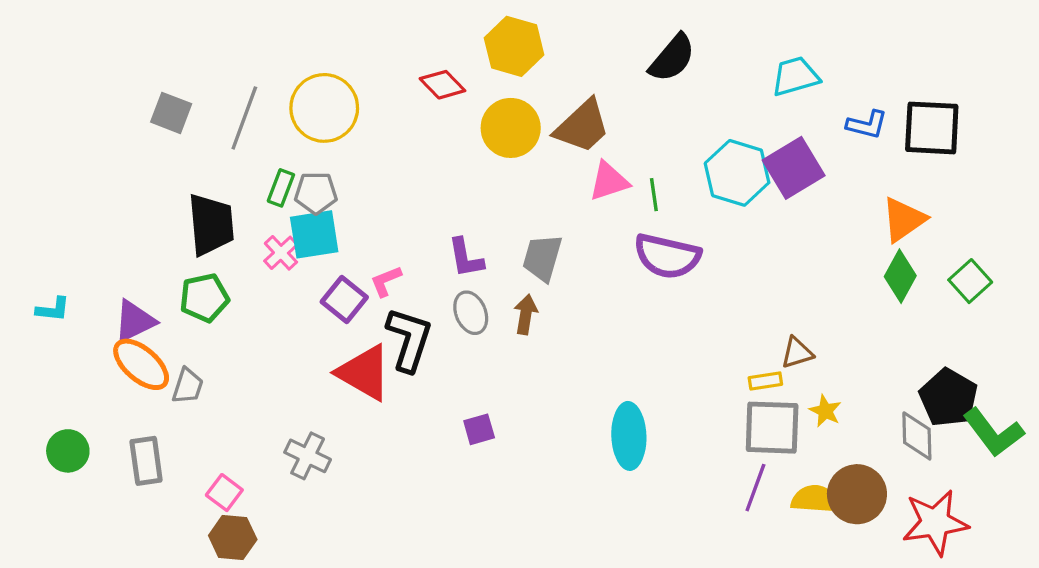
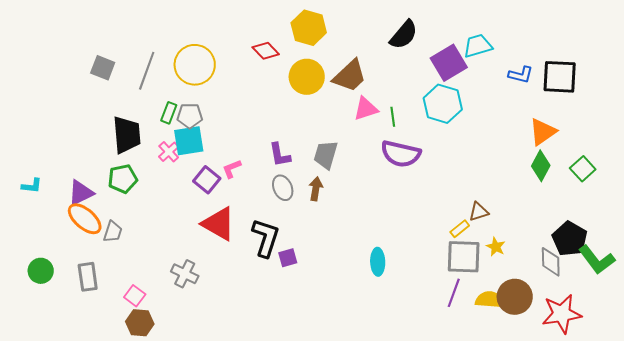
purple square: (794, 168) -> (449, 63), moved
black L-shape: (409, 339) -> (266, 238), moved
yellow rectangle: (765, 381) -> (460, 229), turned -30
cyan ellipse: (629, 436) -> (378, 262), size x0.7

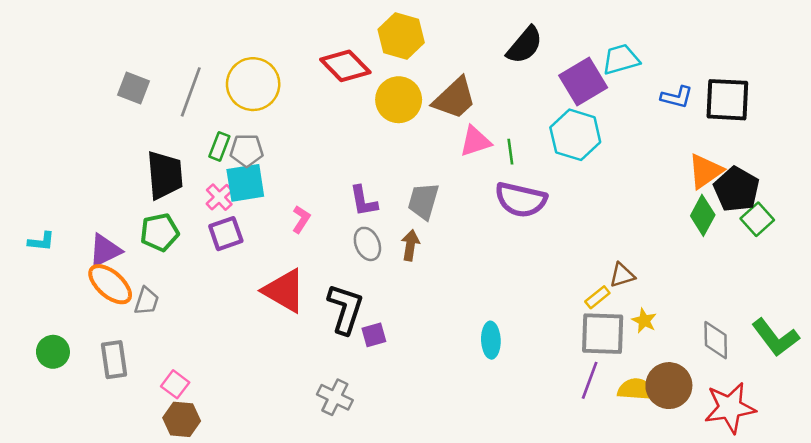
red diamond: (266, 51) -> (345, 66), size x1.4
pink L-shape: (232, 169) -> (301, 219), turned 145
purple square: (207, 180) -> (226, 234), moved, turned 32
black pentagon: (570, 239) -> (736, 189), moved
gray cross: (185, 274) -> (335, 397), moved

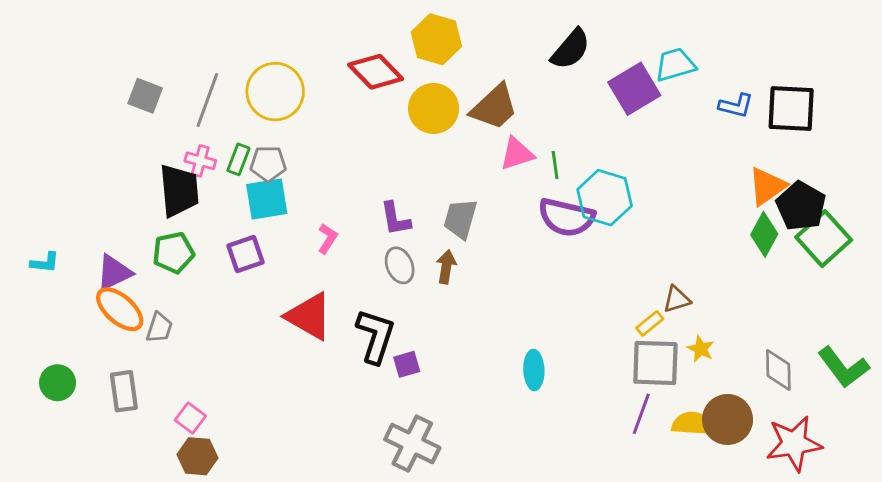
cyan hexagon: (575, 135) -> (605, 198), moved
pink cross: (219, 197) -> (200, 161), moved, turned -32
green square: (757, 219) -> (824, 239), size x1.5
gray cross: (335, 397) -> (412, 443), moved, size x1.4

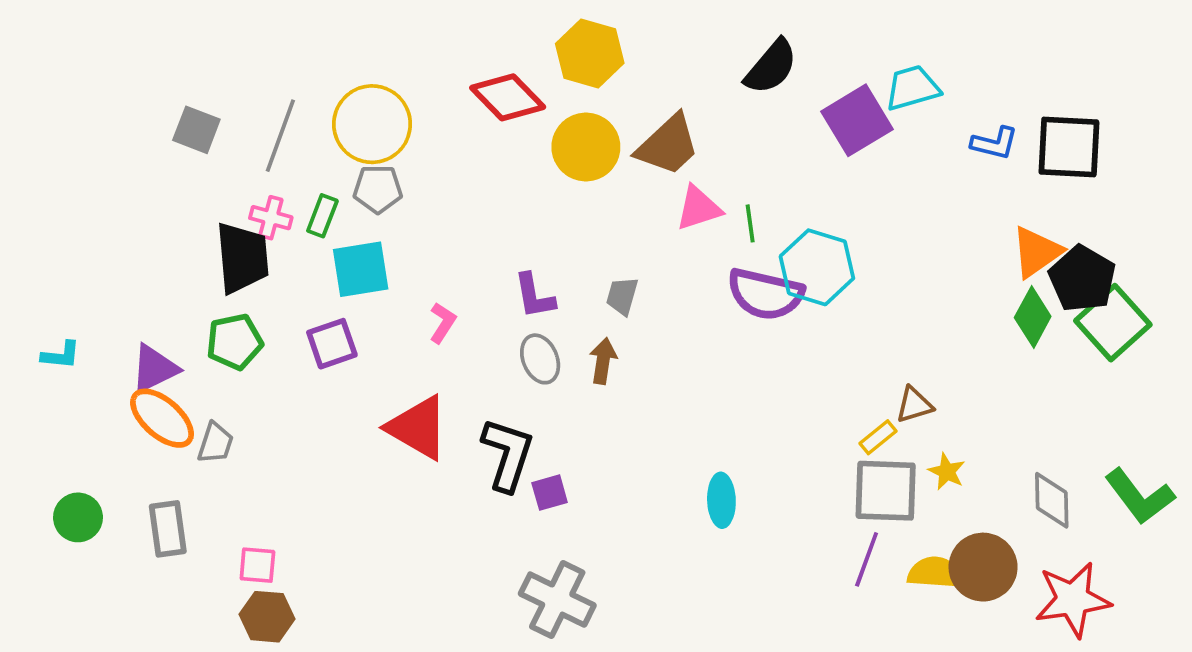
gray pentagon: (268, 164) -> (378, 189), moved
gray trapezoid: (460, 219) -> (622, 296), size x0.7
pink square: (190, 418) -> (257, 565), turned -32

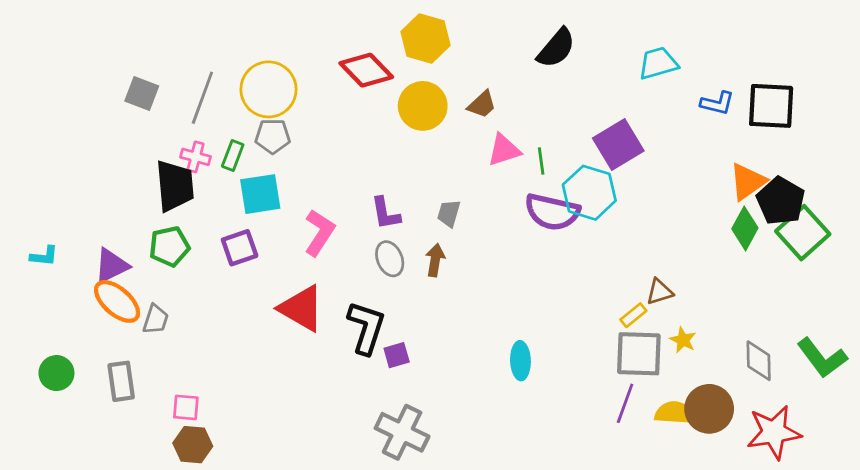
purple square: (857, 120) -> (618, 144), moved
brown trapezoid: (668, 145) -> (482, 105), size x0.6
pink L-shape: (443, 323) -> (319, 233), size x1.6

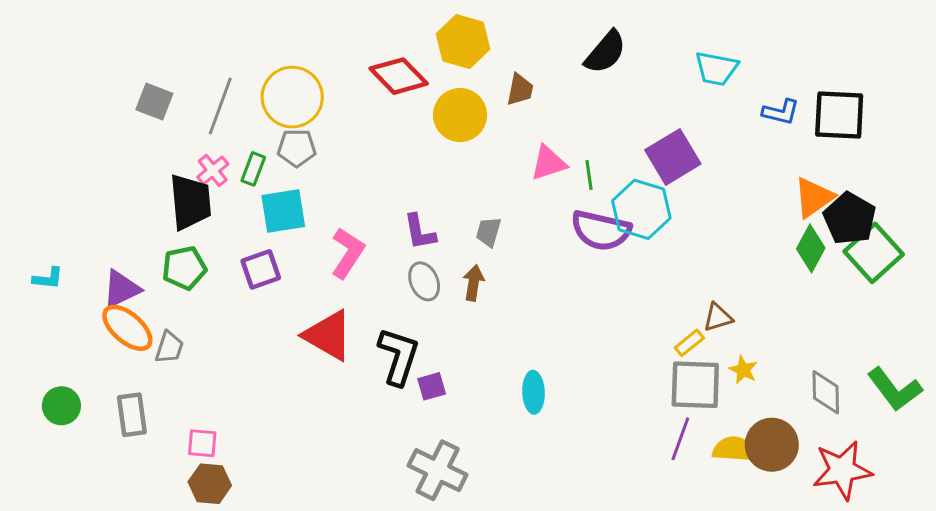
cyan trapezoid: (658, 63) -> (716, 69), turned -153
brown trapezoid: (482, 105) -> (520, 90), moved, turned -36
pink cross: (196, 157) -> (213, 170), turned 36
cyan ellipse: (520, 361) -> (533, 392), moved

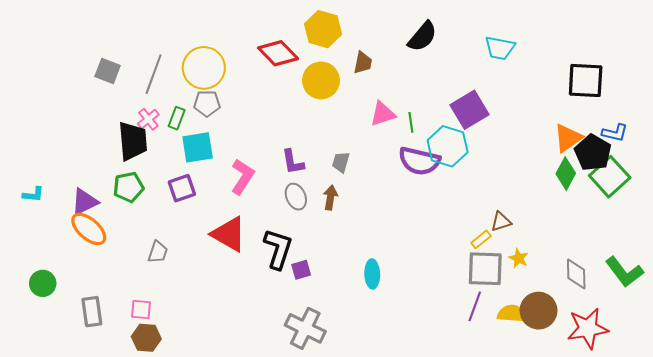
blue L-shape: (781, 112) -> (615, 133), moved
gray trapezoid: (169, 347) -> (158, 252), moved
gray rectangle: (132, 415) -> (92, 312), moved

